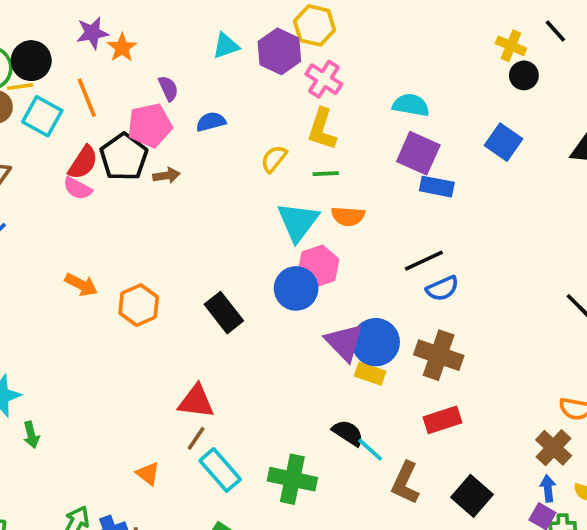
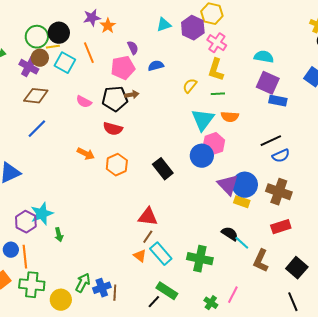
black pentagon: (124, 157) -> (115, 99), moved, turned 30
red semicircle: (83, 162) -> (113, 129), moved, turned 72
orange triangle: (148, 474) -> (140, 256), moved

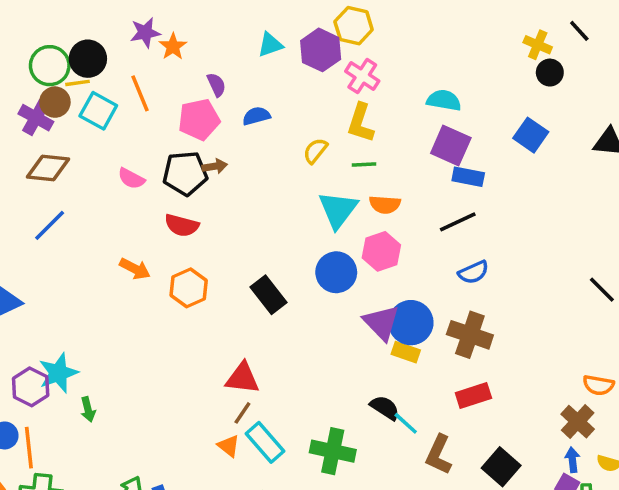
black line: (271, 141) -> (458, 222), moved
pink hexagon: (214, 144) -> (381, 251), moved

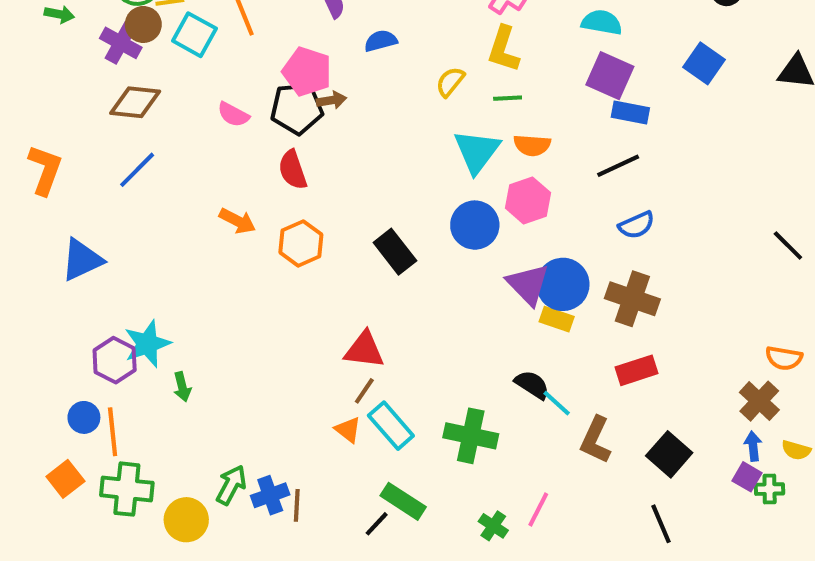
pink pentagon: (199, 119) -> (307, 72), moved, turned 30
red semicircle: (182, 225) -> (293, 170), turned 56

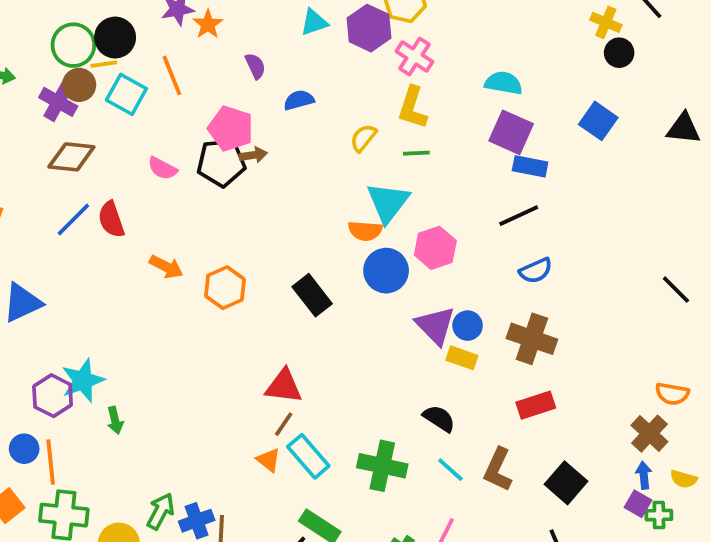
orange semicircle: (532, 145) -> (365, 231), moved
red semicircle: (293, 170) -> (111, 219), moved
blue circle: (563, 284) -> (468, 326), size x0.6
cyan line: (557, 403) -> (450, 470), moved

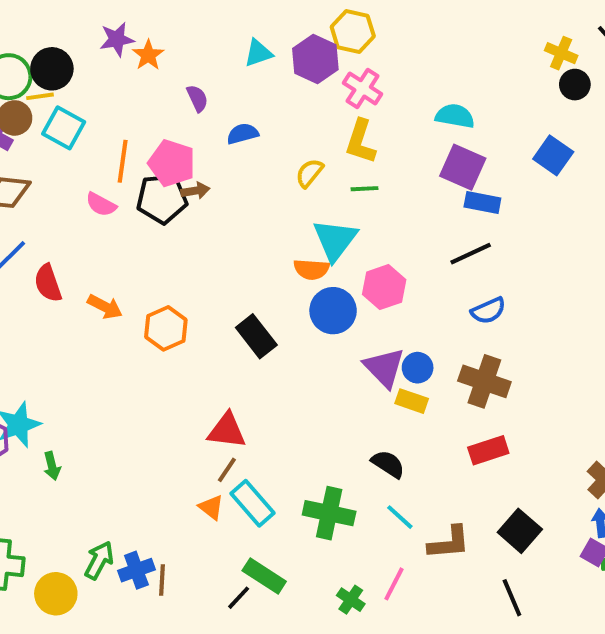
orange line: (172, 75) -> (123, 161), moved, turned 30
red semicircle: (111, 219) -> (48, 283), moved
brown L-shape: (498, 470) -> (449, 543), moved, turned -120

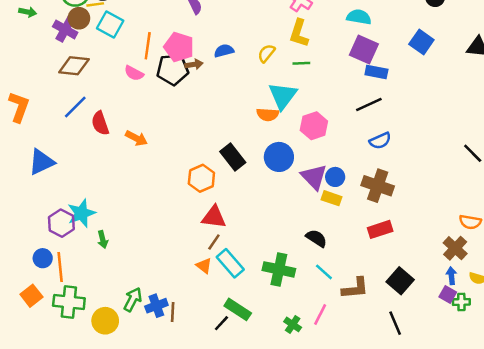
blue semicircle: (243, 134) -> (224, 51), moved
blue circle: (333, 311) -> (279, 157), moved
orange hexagon: (166, 328) -> (201, 178), moved

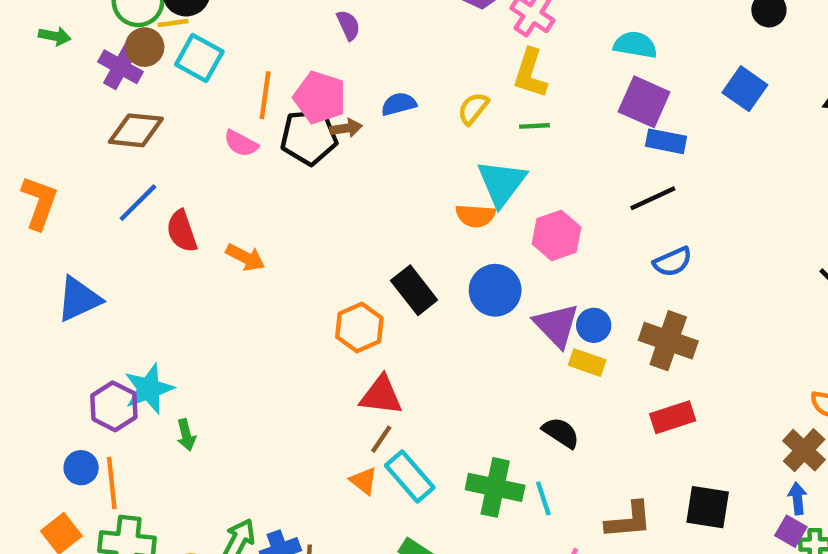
cyan line: (324, 272) -> (543, 498), moved, turned 30
black square: (400, 281) -> (708, 507), turned -32

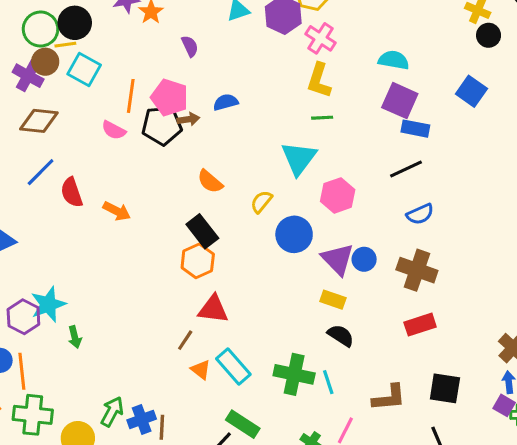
yellow semicircle: (473, 108) -> (261, 202), moved
orange semicircle: (475, 216) -> (210, 181), moved, turned 36
black rectangle: (414, 290) -> (202, 231), moved
yellow rectangle: (587, 363) -> (333, 300), moved
brown line: (381, 439) -> (185, 340), moved

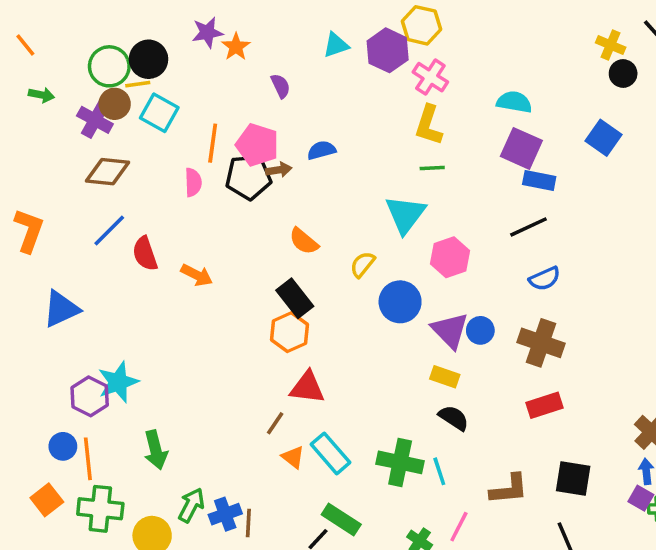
pink semicircle: (114, 130) -> (193, 182), turned -120
green arrow: (75, 337) -> (156, 450), moved, size x1.5

